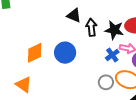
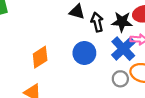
blue circle: (65, 53) -> (84, 53), moved
blue cross: (112, 55) -> (123, 49), size x1.6

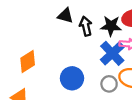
blue circle: (84, 53) -> (72, 78), moved

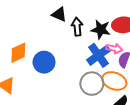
blue circle: (72, 78) -> (44, 62), moved
gray circle: (109, 84) -> (92, 84), size x1.5

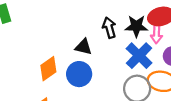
black triangle: (59, 14) -> (84, 47), moved
pink arrow: (114, 49) -> (156, 34), moved, turned 91

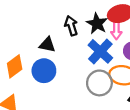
black star: (136, 26) -> (97, 24), turned 30

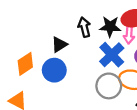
black star: (97, 24) -> (110, 27), turned -30
black triangle: (47, 45) -> (59, 45), turned -48

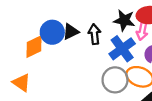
black arrow: (84, 27) -> (94, 34), moved
blue circle: (54, 70) -> (52, 32), moved

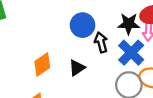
blue circle: (52, 32) -> (83, 25), moved
black triangle: (71, 32) -> (77, 68), moved

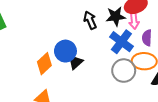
blue circle: (83, 25) -> (65, 51), moved
black arrow: (101, 42) -> (90, 20), moved

